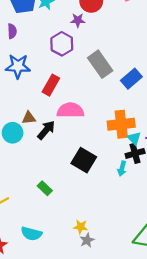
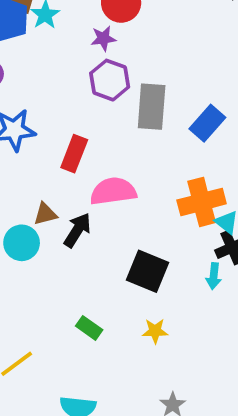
purple hexagon: (62, 44) -> (110, 80), moved
gray rectangle: (100, 64) -> (152, 107), turned 48
yellow star: (81, 227) -> (155, 331), moved

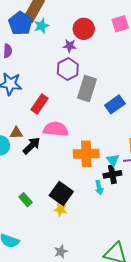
orange cross: (202, 202) -> (86, 154), moved
black square: (148, 271) -> (61, 193), moved
cyan arrow: (214, 276) -> (99, 187), turned -32

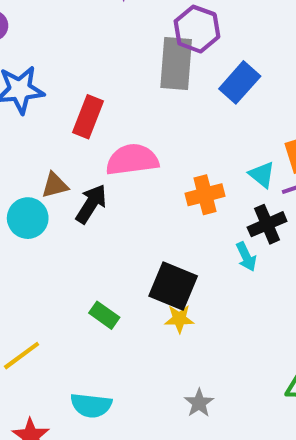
purple hexagon: (68, 69) -> (197, 29), moved
orange cross: (86, 154) -> (205, 195), size x0.7
cyan triangle: (113, 160) -> (262, 175), moved

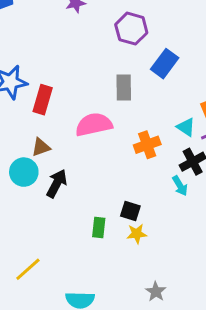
gray rectangle: (176, 64) -> (124, 87), moved, size x0.7
red rectangle: (88, 117) -> (43, 100), moved
black arrow: (91, 204) -> (57, 183), moved
black square: (173, 286) -> (130, 211), size x0.6
green rectangle: (104, 315) -> (99, 228), moved, turned 66

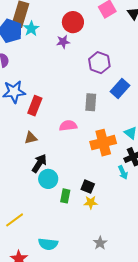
pink semicircle: (94, 125) -> (68, 126), size x0.7
orange cross: (147, 145) -> (103, 143), size x1.4
cyan circle: (24, 172) -> (48, 179), moved

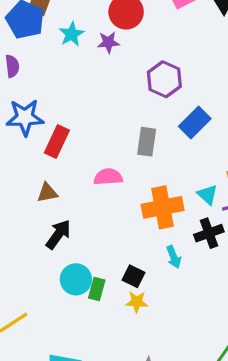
cyan star: (31, 29) -> (72, 34), moved
cyan arrow: (123, 172) -> (174, 257), moved
cyan circle: (48, 179) -> (76, 279), moved

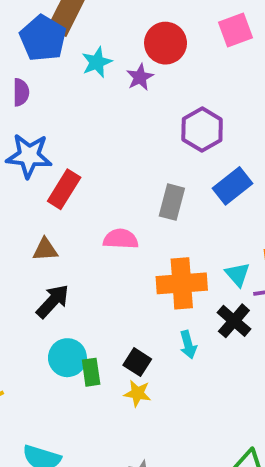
purple star: (108, 42) -> (140, 77), turned -30
black cross: (209, 233) -> (234, 321), turned -36
green rectangle: (97, 289) -> (91, 372), turned -30

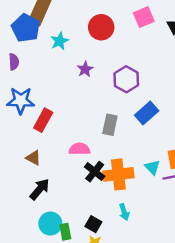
purple star: (140, 77) -> (85, 69), moved
brown triangle: (45, 249) -> (33, 158), turned 35
black cross: (234, 321) -> (95, 172), moved

